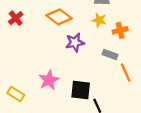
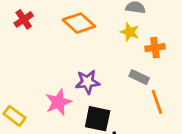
purple star: (75, 42) -> (87, 82), moved

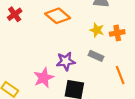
yellow star: (130, 32) -> (97, 30), moved
gray rectangle: (139, 77) -> (96, 56), moved

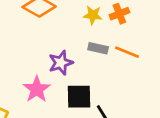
orange line: (120, 75) -> (127, 52), moved, turned -36

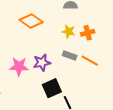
pink star: (37, 89) -> (19, 67), moved, turned 30
black square: (79, 97) -> (52, 88), turned -30

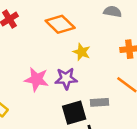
yellow star: (69, 31) -> (82, 52), moved
gray rectangle: (70, 55) -> (99, 102), moved, turned -32

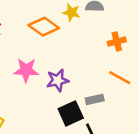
yellow star: (82, 52) -> (71, 12), moved
pink star: (37, 79) -> (26, 70), moved

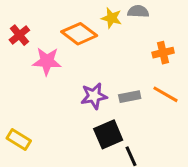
pink star: (26, 70) -> (47, 61), moved
gray rectangle: (95, 99) -> (130, 97), moved

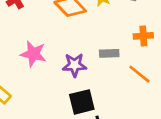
pink star: (47, 61) -> (33, 54), moved
gray rectangle: (130, 97) -> (109, 53), moved

